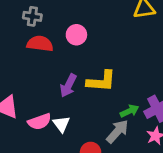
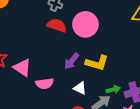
pink circle: (76, 35) -> (85, 24), size x1.6
white triangle: (61, 124) -> (80, 88), moved, turned -40

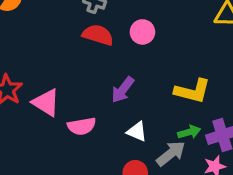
pink circle: (85, 24) -> (142, 32), size x0.6
yellow L-shape: (97, 63) -> (192, 91), moved

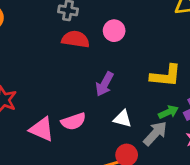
pink triangle: (46, 103) -> (42, 129), moved

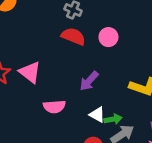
green arrow: (168, 112) -> (113, 119), moved
pink triangle: (42, 129) -> (30, 72), moved

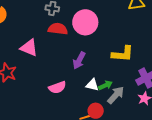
pink circle: (108, 37) -> (85, 22), size x1.6
pink triangle: (30, 72) -> (29, 48), moved

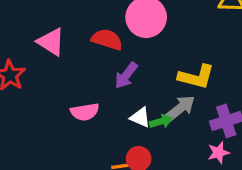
red semicircle: (58, 29) -> (107, 40), moved
gray arrow: (116, 95) -> (181, 108), moved

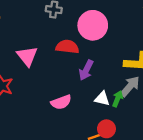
pink triangle: (51, 42) -> (27, 56), turned 30
green arrow: (161, 121) -> (118, 99), turned -42

